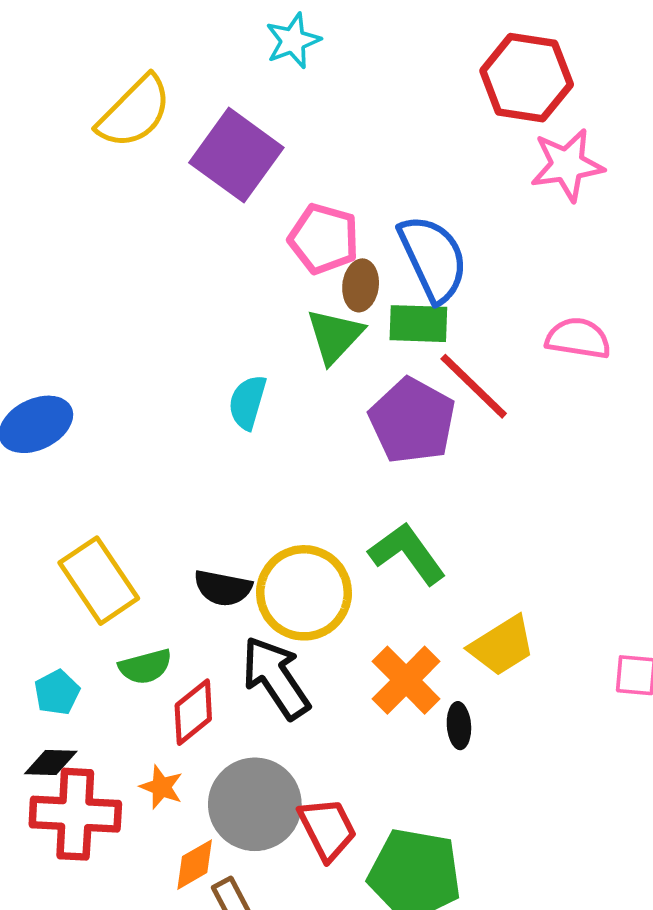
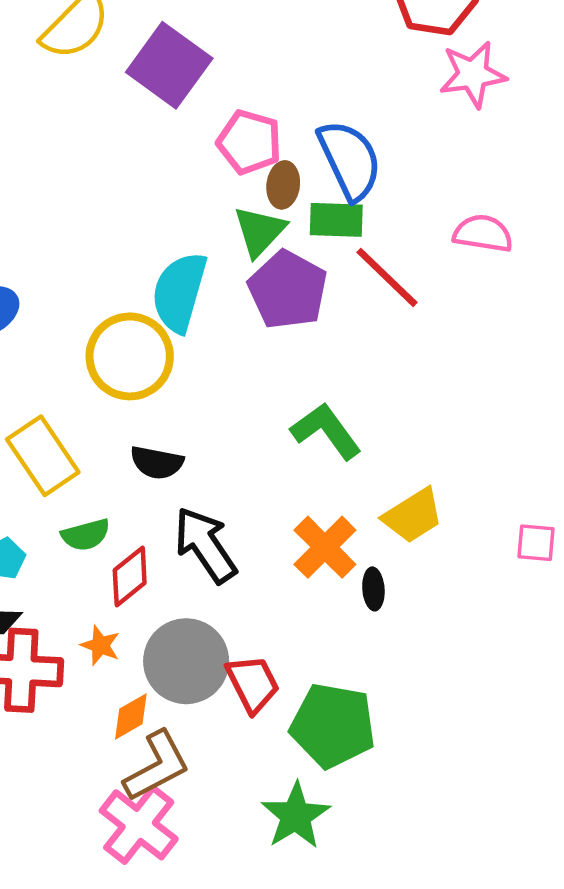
cyan semicircle: (247, 402) -> (179, 292), size x1.6
purple pentagon: (412, 421) -> (288, 290), moved
yellow circle: (304, 593) -> (130, 356), moved

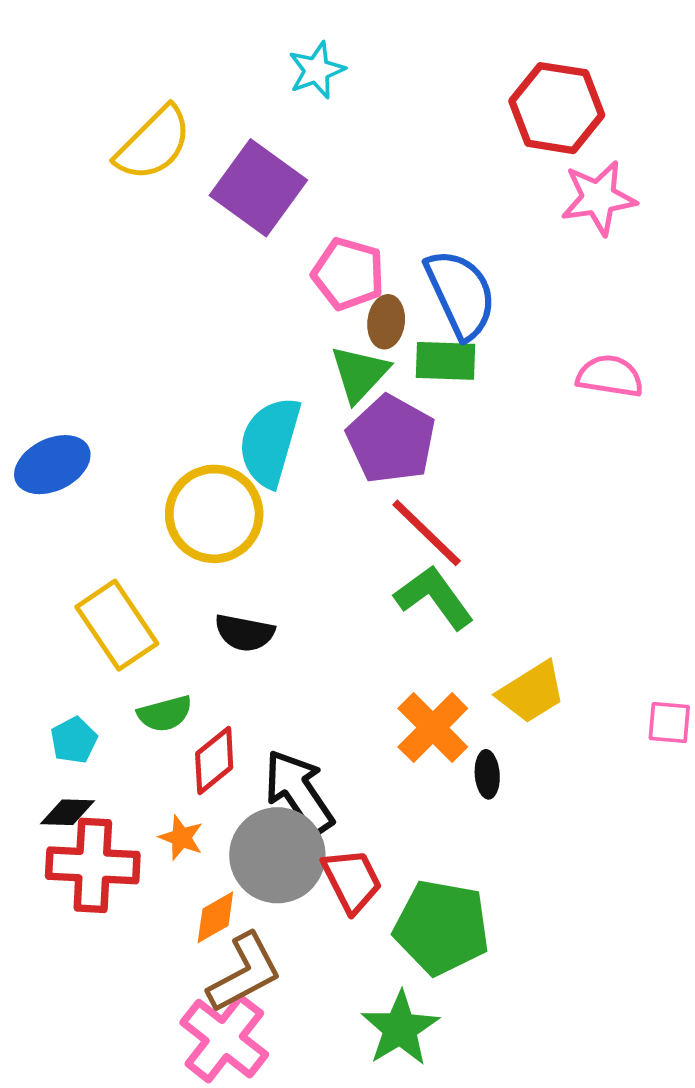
red line: (387, 277) -> (427, 533), moved
black arrow: (205, 545) -> (299, 792), moved

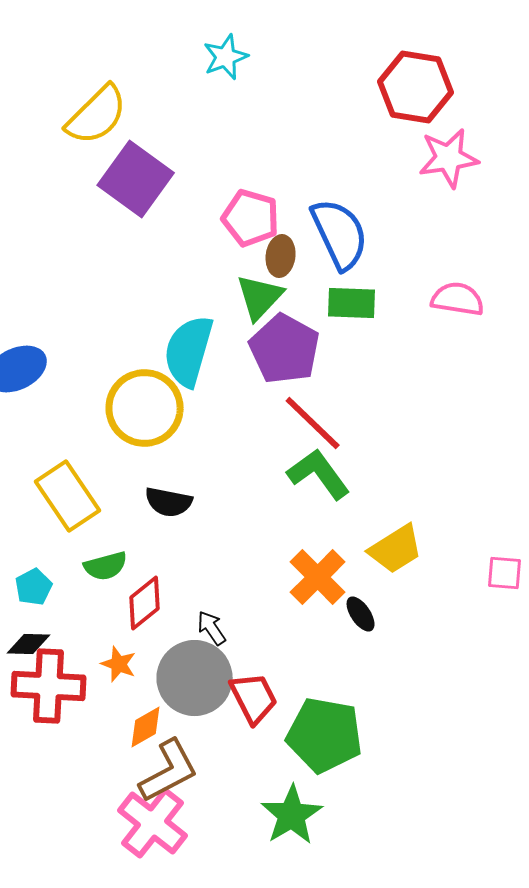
purple square: (258, 188) -> (136, 179), moved
green rectangle: (446, 361) -> (352, 303), moved
black ellipse: (487, 774) -> (361, 614), turned -30
black arrow: (299, 792) -> (212, 628), size x0.5

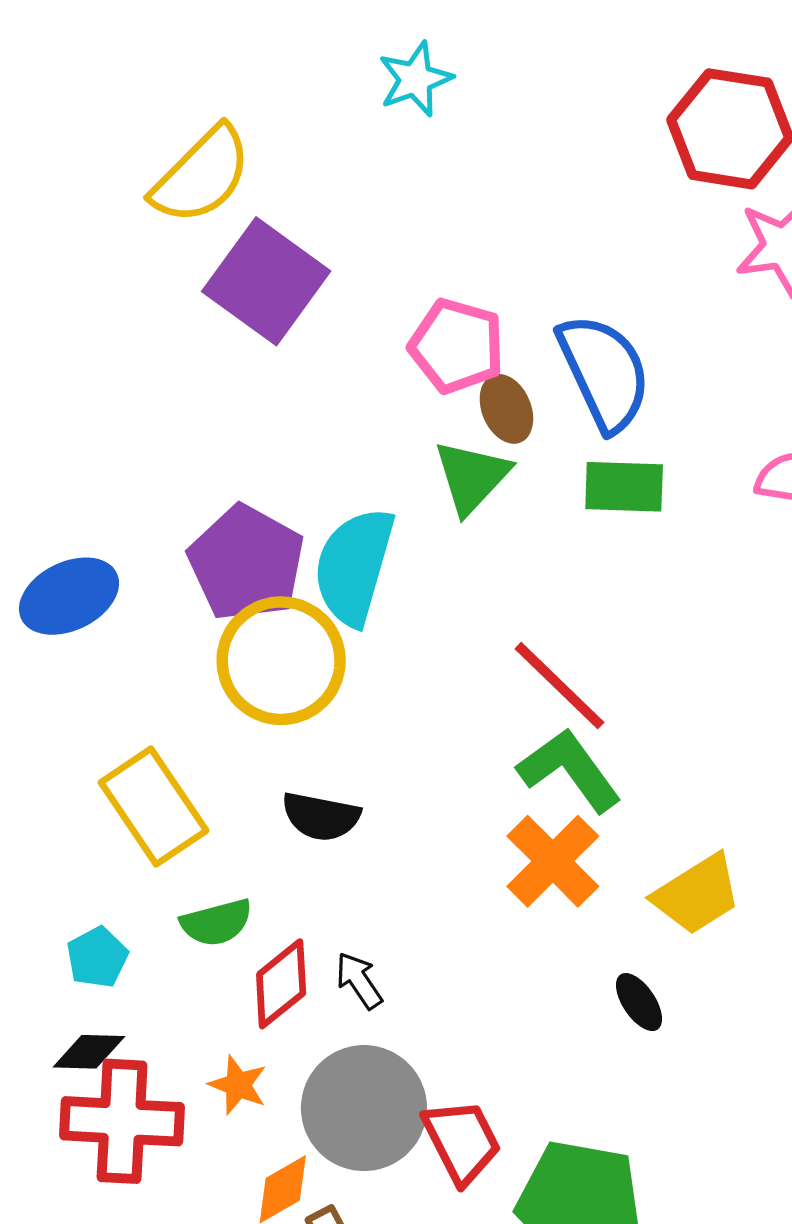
brown ellipse: (281, 256) -> (506, 409), turned -30
purple pentagon: (285, 349) -> (246, 563), moved
orange cross: (318, 577) -> (553, 861), moved
black arrow: (212, 628) -> (359, 980), moved

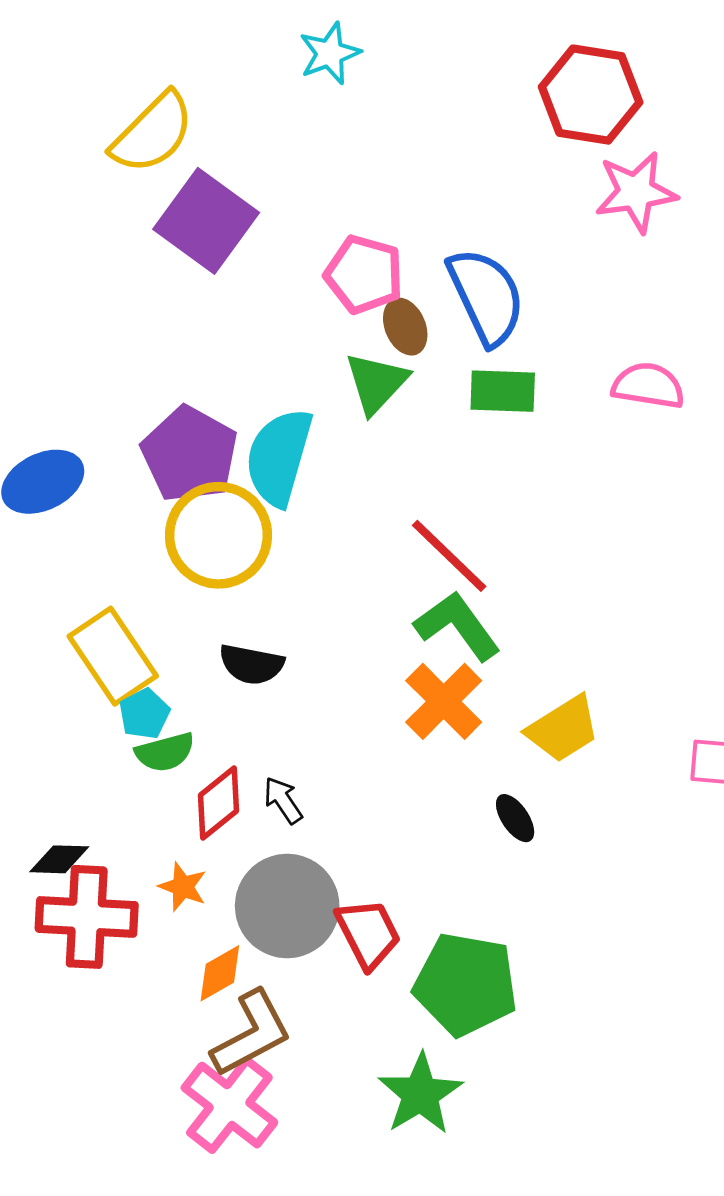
cyan pentagon: (97, 957) -> (144, 714), moved

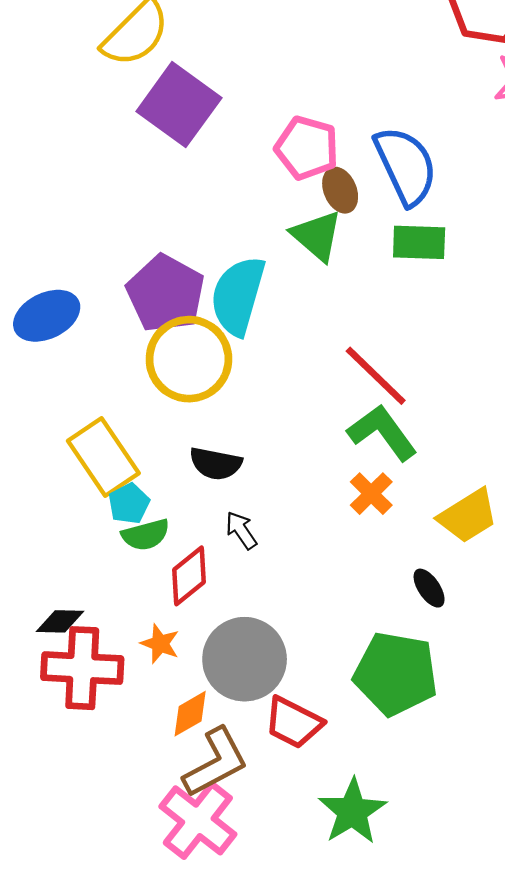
green triangle: (376, 383) -> (317, 236), turned -32
orange cross: (444, 701) -> (371, 494), size x0.7
black arrow: (283, 800) -> (241, 530), moved
red trapezoid: (368, 933) -> (293, 723), moved, turned 144
green pentagon: (466, 984) -> (396, 674), moved

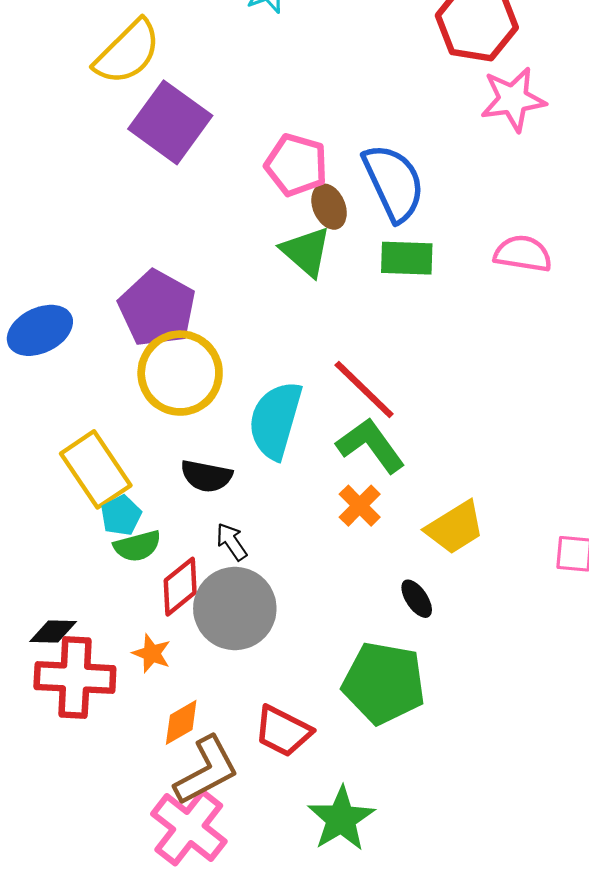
cyan semicircle: (238, 296) -> (275, 420), moved
gray circle: (245, 659) -> (235, 609), moved

